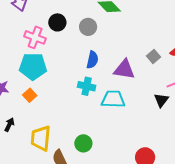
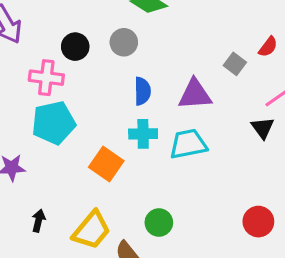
orange square: (30, 95) -> (106, 164), moved, size x1.5
yellow trapezoid: (41, 138) -> (92, 230), turned -132

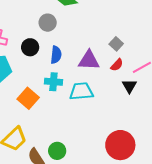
black circle: (75, 47) -> (30, 47), moved
red semicircle: (268, 47) -> (117, 65), moved
red circle: (258, 222) -> (120, 145), size x1.5
green circle: (159, 223) -> (57, 151), moved

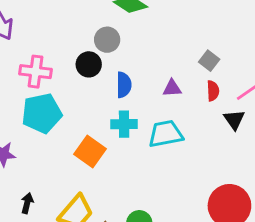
black circle: (30, 47) -> (89, 64), moved
purple triangle: (89, 60) -> (172, 88), size x0.6
red semicircle: (117, 65) -> (213, 91), turned -40

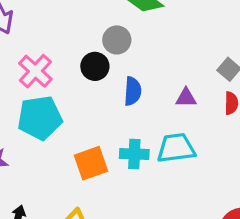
pink cross: (35, 72) -> (35, 71), turned 32
cyan cross: (124, 124) -> (134, 154), moved
orange square: (90, 152) -> (91, 163), turned 32

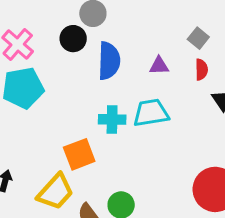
blue semicircle: (133, 91) -> (109, 61), size x1.4
orange square: (91, 163) -> (79, 154), moved

